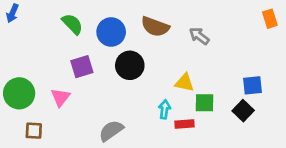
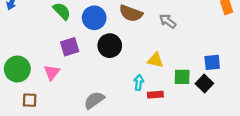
green square: (204, 103) -> (182, 77), moved

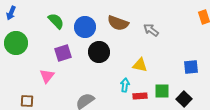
green circle: (17, 69) -> (16, 43), moved
green square: (182, 77) -> (162, 91), moved
black square: (204, 83) -> (184, 99), moved

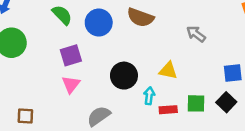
gray arrow: (151, 30) -> (196, 34), moved
black circle: (99, 52) -> (124, 76), moved
pink triangle: (47, 76) -> (71, 84), moved
black square: (184, 99) -> (226, 102), moved

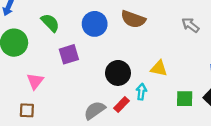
green semicircle: (62, 15) -> (50, 23), moved
gray arrow: (196, 34) -> (190, 25), moved
pink triangle: (71, 84) -> (35, 81), moved
red rectangle: (168, 110) -> (121, 105), moved, turned -42

